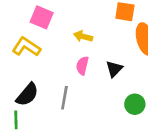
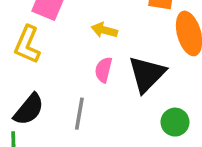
yellow L-shape: (26, 47) -> (27, 45), turned -100
black triangle: (114, 69) -> (147, 74), size x1.6

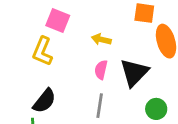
gray line: (79, 114) -> (100, 106), moved

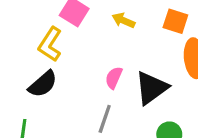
yellow arrow: (101, 39) -> (123, 20), moved
black semicircle: (44, 101) -> (43, 84), moved

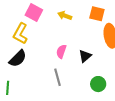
black triangle: (151, 88) -> (85, 56), size x0.6
gray line: (105, 119) -> (58, 77), turned -30

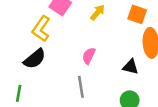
yellow arrow: (65, 16) -> (98, 12), turned 104
black triangle: (85, 56) -> (130, 67), moved, turned 48

